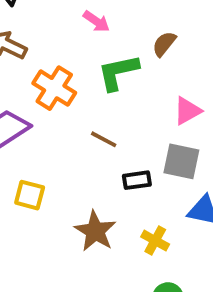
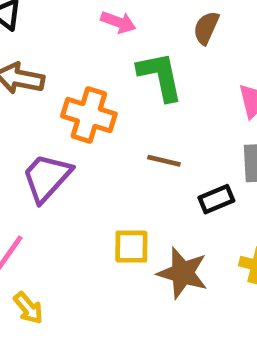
green L-shape: (118, 72) -> (160, 76), turned 105
yellow square: (30, 195) -> (131, 247), moved

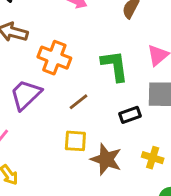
green L-shape: (160, 76) -> (115, 66), moved
brown line: (164, 161) -> (78, 102), moved, turned -55

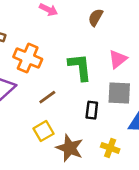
black rectangle: (130, 115) -> (92, 110), turned -66
yellow square: (75, 141) -> (43, 131), turned -36

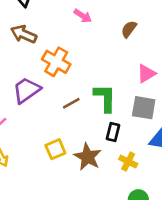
green L-shape: (80, 67) -> (105, 98), moved
black rectangle: (92, 110) -> (113, 132), moved
yellow square: (43, 131) -> (55, 149), moved

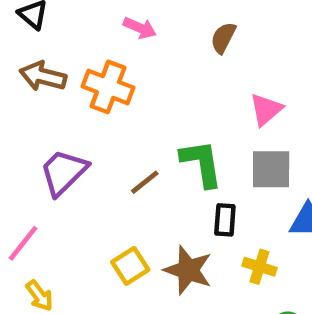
orange cross: (56, 62) -> (108, 87), moved

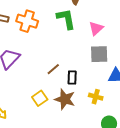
green L-shape: (202, 163) -> (66, 19), moved
brown line: (145, 182) -> (53, 69), moved
black rectangle: (225, 220) -> (72, 78), moved

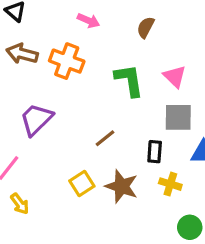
green L-shape: (66, 19) -> (129, 80), moved
pink triangle: (96, 28) -> (175, 76), turned -35
black rectangle: (72, 78) -> (155, 152), moved

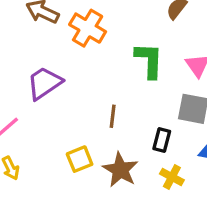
brown line: (105, 138) -> (113, 116), turned -55

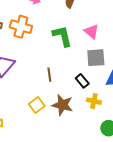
black rectangle: (162, 140) -> (82, 81), turned -40

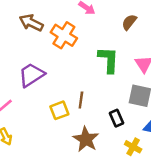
yellow cross: (94, 101) -> (133, 147), moved
yellow square: (37, 105) -> (59, 110), moved

